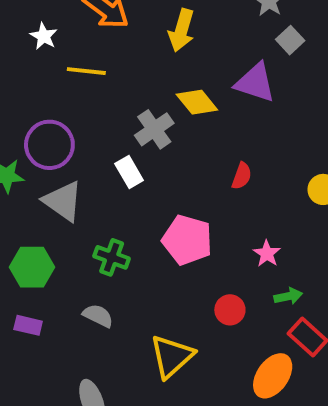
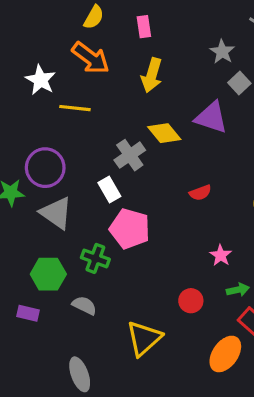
white star: (44, 36) -> (41, 80), size x1.4
red semicircle: (242, 176) -> (200, 193), turned 50
pink pentagon: (187, 240) -> (130, 229), moved
green hexagon: (32, 267) -> (48, 274), moved

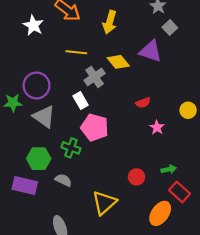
yellow line: (75, 108) -> (76, 52), moved
pink star: (221, 255) -> (157, 127), moved
purple rectangle: (28, 313) -> (25, 185), size x1.6

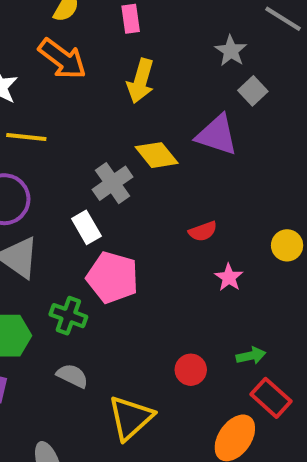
yellow line: (76, 52) -> (26, 137), moved
gray semicircle: (63, 180) -> (72, 376), moved

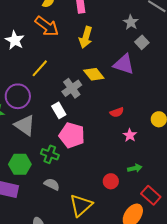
yellow line: (26, 137) -> (40, 68), moved, turned -54
green arrow: (251, 356) -> (135, 168), moved

